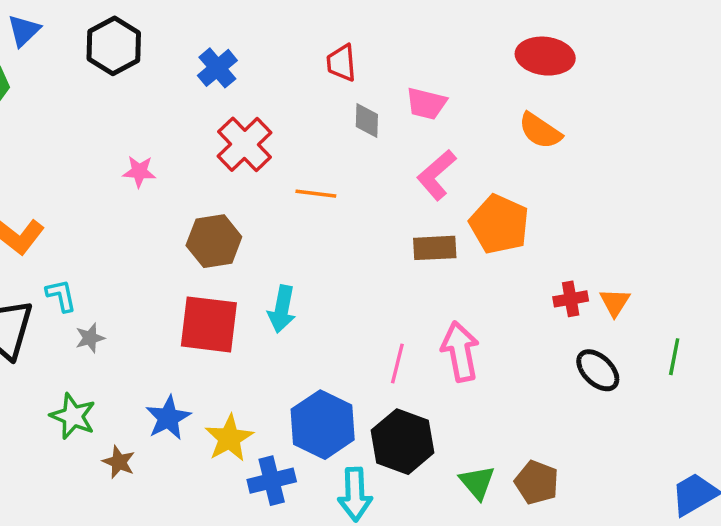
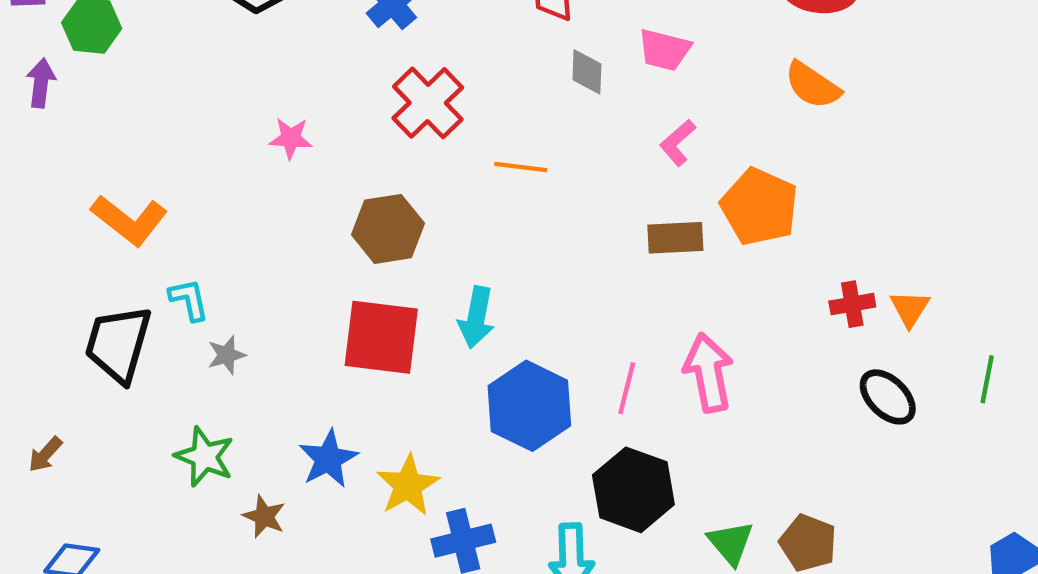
pink L-shape: (436, 175) -> (678, 143), size x0.7
blue hexagon: (323, 425) -> (529, 406), moved

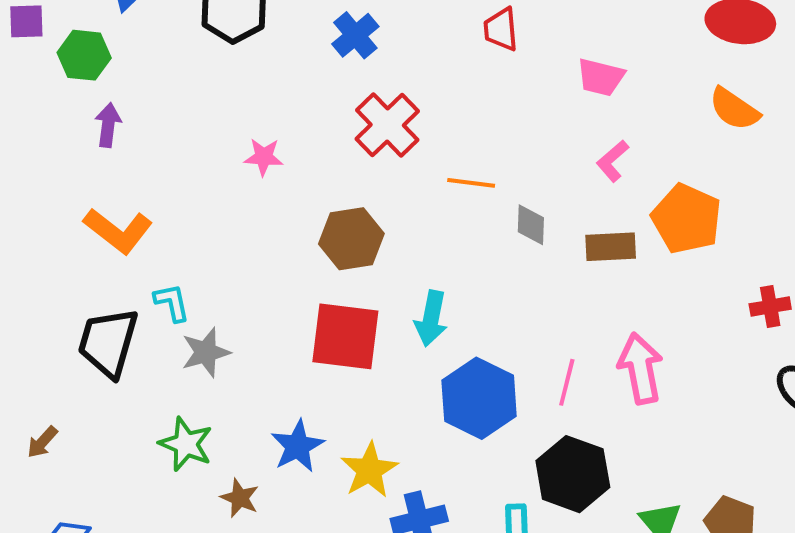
gray diamond: (587, 72) -> (531, 225), moved
purple arrow: (41, 83) -> (108, 125), moved
gray star: (227, 355) -> (206, 352), size x1.4

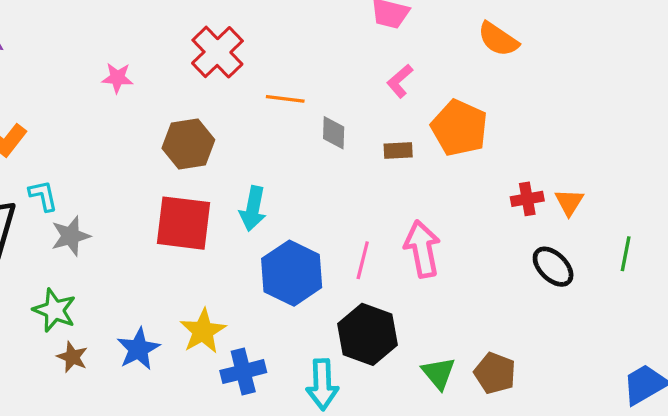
brown rectangle: (611, 247) -> (398, 150), size x0.7
blue star: (298, 446) -> (138, 349), moved
brown star: (240, 498) -> (72, 357), moved

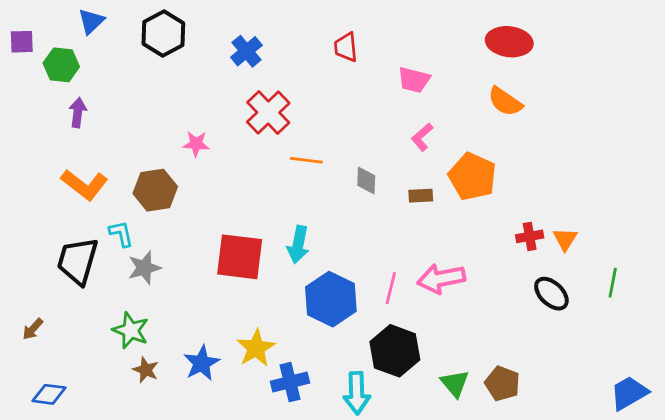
pink star: (117, 78) -> (196, 144), moved
orange line: (285, 99) -> (306, 160), moved
brown hexagon: (188, 144) -> (155, 190), moved
pink arrow: (422, 249) -> (441, 279), turned -90

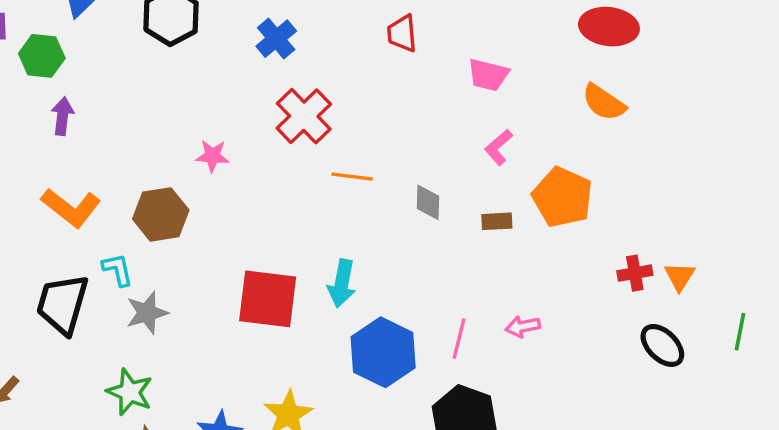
pink arrow: (441, 279) -> (523, 327), size x0.6

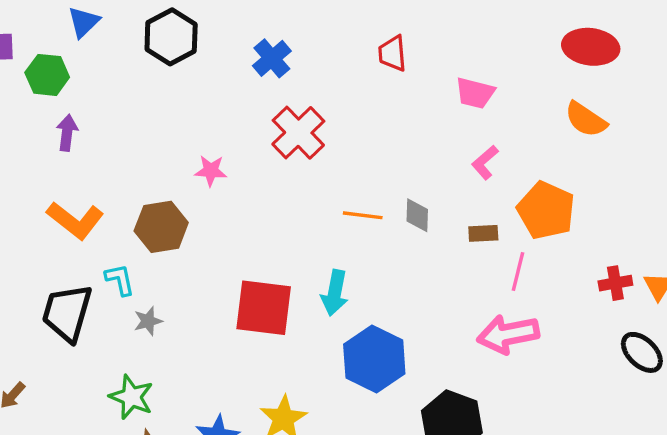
orange line: (352, 177) -> (363, 215), moved
gray star: (147, 313) -> (148, 321), size x0.7
pink arrow: (523, 327) -> (508, 334), size x1.8
pink line: (459, 339) -> (518, 271), moved

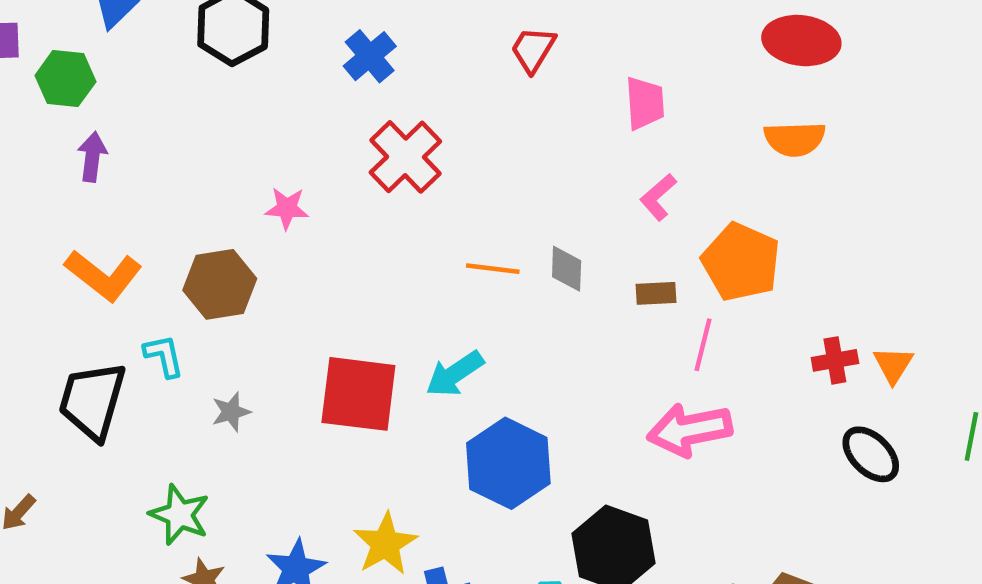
red trapezoid: (392, 53) -> (533, 49), turned 36
pink trapezoid: (475, 93) -> (645, 103), turned -108
orange semicircle: (586, 119) -> (795, 139), turned -36
cyan arrow: (335, 293) -> (455, 374), turned 45
gray star: (148, 321) -> (231, 412), moved

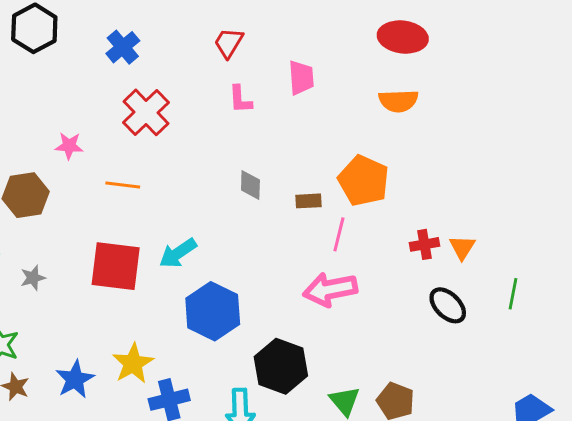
pink L-shape: (658, 197) -> (240, 99), moved, turned -52
orange line: (493, 269) -> (123, 185), moved

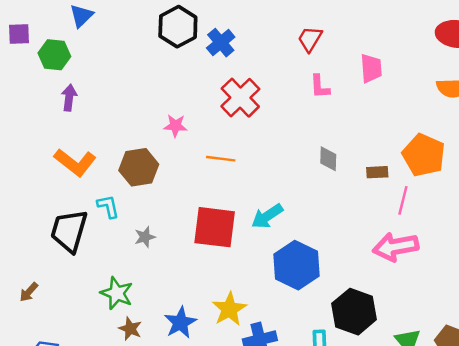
black hexagon: (34, 28) -> (178, 27), moved

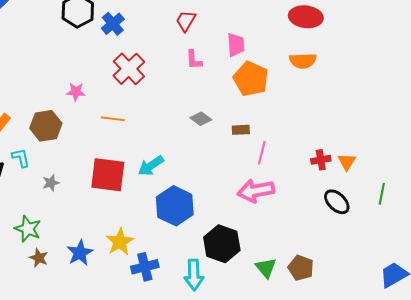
orange pentagon: (424, 155) -> (251, 79), moved
gray diamond: (328, 159) -> (201, 119), turned -55

